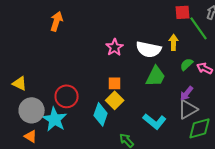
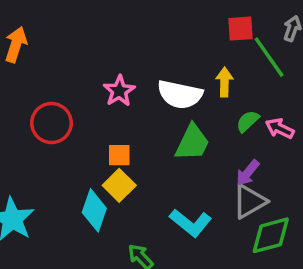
red circle: (67, 96) -> (52, 123), moved

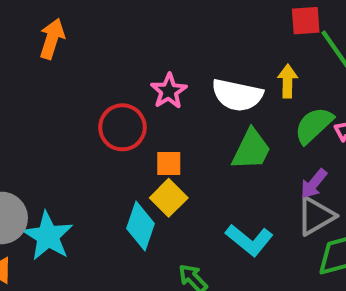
green semicircle: (248, 121) -> (314, 125), size x1.5
red circle: (52, 123) -> (122, 127), moved

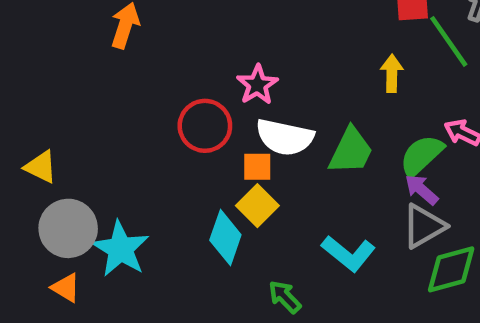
white semicircle: (237, 95) -> (285, 137), moved
green semicircle: (314, 125) -> (421, 155), moved
purple arrow: (314, 184) -> (421, 190), turned 92

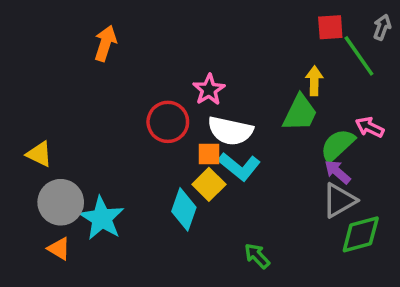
green trapezoid: (351, 151) -> (300, 113), moved
cyan L-shape: (349, 253) -> (239, 167), moved
green arrow: (285, 297) -> (257, 256), moved

